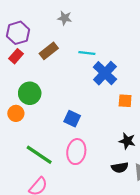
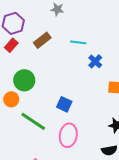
blue cross: (105, 73) -> (95, 61), size x0.6
green line: (39, 155) -> (33, 121), moved

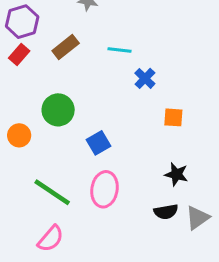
green circle: (24, 80) -> (58, 110), moved
blue square: (64, 104) -> (99, 143), turned 35
green line: (33, 121) -> (52, 192), moved

